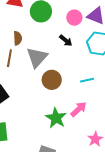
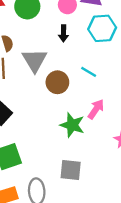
black arrow: (66, 41) -> (63, 33), turned 64
cyan line: (87, 80) -> (89, 72), moved, turned 56

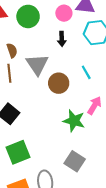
cyan line: (89, 72) -> (86, 72), turned 32
gray square: (71, 170) -> (75, 161), turned 30

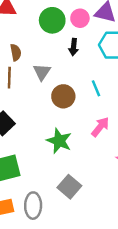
green circle: (28, 16) -> (52, 20), moved
gray triangle: (37, 64) -> (42, 72), size x0.7
green star: (74, 121) -> (59, 141), moved

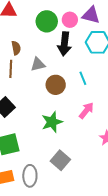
black arrow: (74, 47) -> (64, 44), size x1.6
gray triangle: (42, 72) -> (38, 64), turned 42
green star: (59, 141) -> (52, 122), turned 30

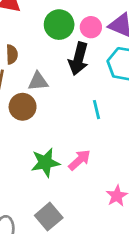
brown circle: (56, 85) -> (23, 107), moved
pink arrow: (86, 110) -> (79, 160), moved

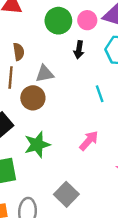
black arrow: (78, 59) -> (79, 50), size x0.6
green star: (45, 163) -> (37, 145), moved

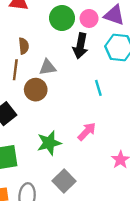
black arrow: (79, 50) -> (80, 46), size x1.5
green star: (37, 145) -> (49, 143), moved

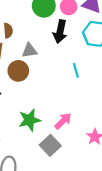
pink arrow: (87, 131) -> (63, 121), moved
gray square: (64, 181) -> (50, 145), moved

